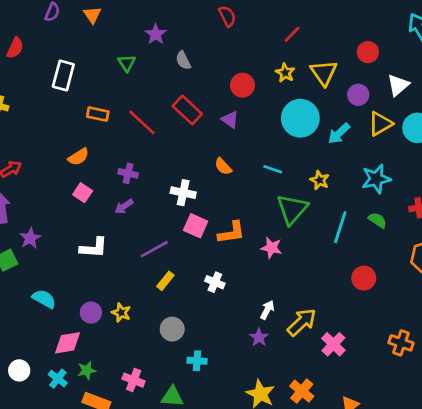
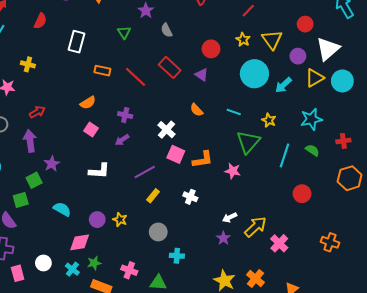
white triangle: (398, 85) -> (328, 49), size x1.4
white cross: (183, 193) -> (167, 130), turned 30
white arrow: (267, 310) -> (230, 217), turned -144

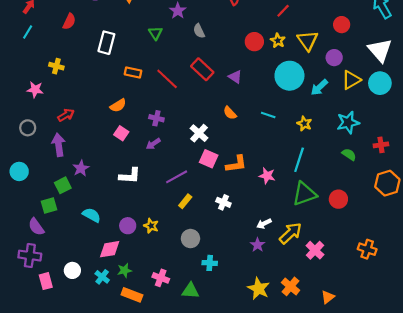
red circle: (211, 49) -> (254, 42), moved
white triangle: (328, 49) -> (380, 50), moved, turned -30
green triangle: (248, 142) -> (304, 194), moved, turned 30
cyan line: (284, 155) -> (299, 160), moved

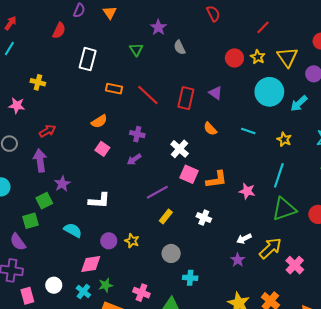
red semicircle: (69, 21) -> (59, 31), moved
red rectangle: (202, 69) -> (186, 98), moved, turned 60
white L-shape: (130, 176) -> (99, 201), moved

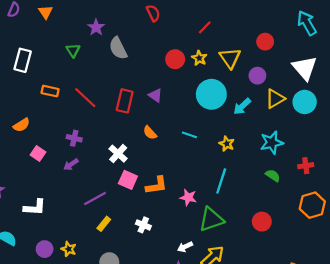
gray semicircle: (180, 47) -> (118, 48), size x1.5
orange semicircle: (99, 121) -> (21, 125), moved
green triangle: (284, 209) -> (211, 219), moved

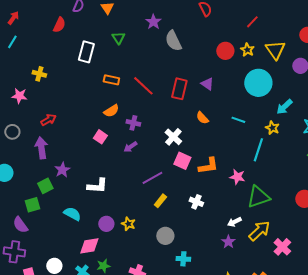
green triangle: (73, 50) -> (118, 38), moved
cyan arrow: (242, 106) -> (284, 107), moved
orange semicircle: (21, 125) -> (111, 111), moved
cyan line: (221, 181) -> (258, 150), moved

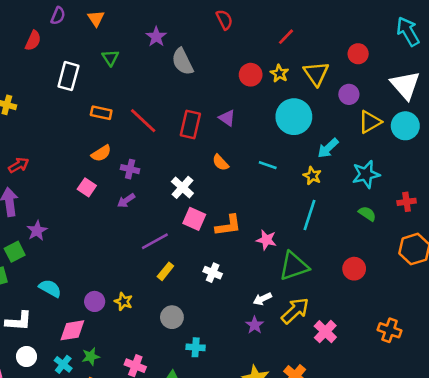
cyan line: (258, 150) -> (310, 215), moved
white L-shape: (97, 186) -> (19, 321), moved

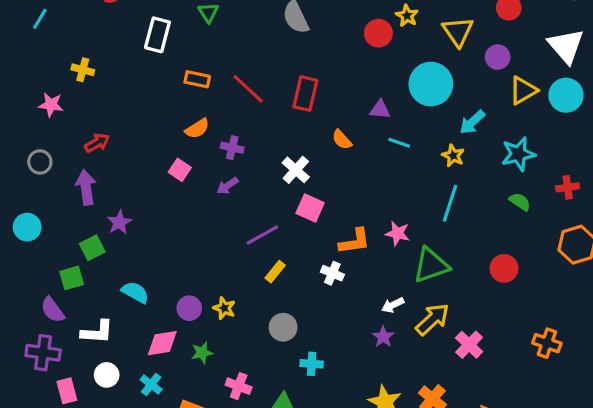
yellow star: (279, 73) -> (407, 16), moved
purple triangle: (227, 118) -> (380, 109), moved, turned -30
orange L-shape: (228, 225) -> (355, 241), moved
green star: (91, 357) -> (202, 353), moved

